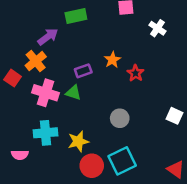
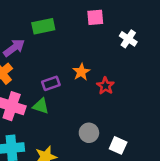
white square: (174, 116) -> (118, 145), moved

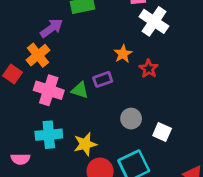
white cross: (128, 39) -> (154, 21), moved, size x1.5
purple rectangle: (51, 83) -> (103, 79), moved

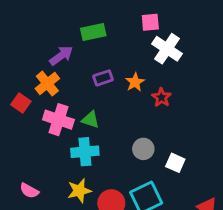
purple rectangle: (103, 79) -> (103, 78), moved
cyan cross: (49, 135) -> (85, 152), moved
yellow star: (85, 144) -> (79, 191), moved
pink semicircle: (20, 159) -> (29, 191), turned 30

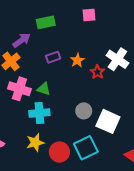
white cross: (167, 49) -> (117, 59), moved
white square: (175, 163) -> (108, 121), size x1.6

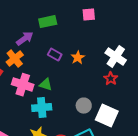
purple rectangle: (53, 57) -> (55, 55), turned 48
red star: (97, 72) -> (111, 79), moved

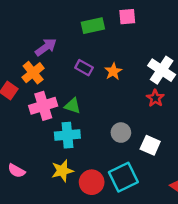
green rectangle: (48, 22) -> (93, 26), moved
pink cross: (23, 85) -> (43, 106), turned -35
white square: (107, 116) -> (150, 145), size x0.7

